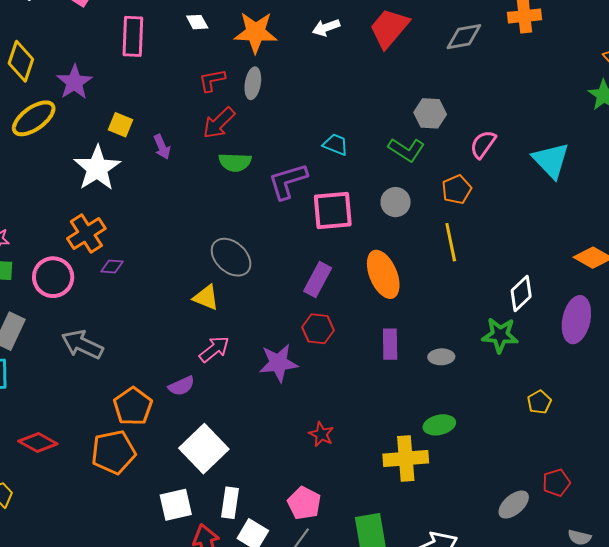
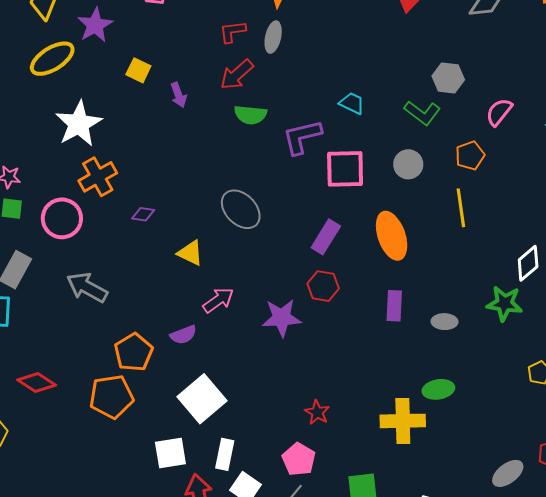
white star: (97, 168) -> (79, 124), moved
purple diamond: (112, 266) -> (143, 214), moved
yellow triangle: (206, 297) -> (190, 253), moved
red star: (321, 434) -> (317, 412), moved

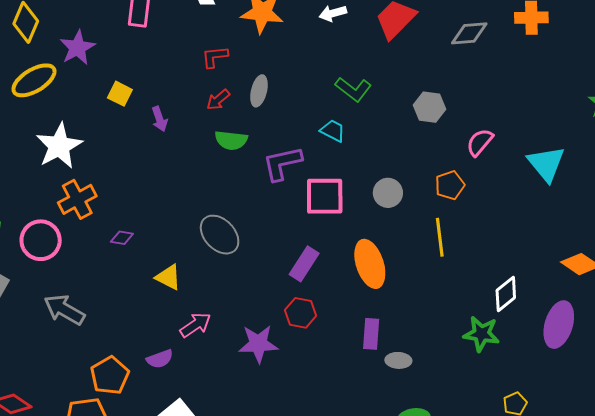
gray ellipse: (273, 37) -> (259, 91), moved
red arrow: (237, 75) -> (218, 100), size x0.7
green L-shape: (422, 113) -> (353, 89), moved
gray ellipse: (445, 322) -> (398, 360), moved

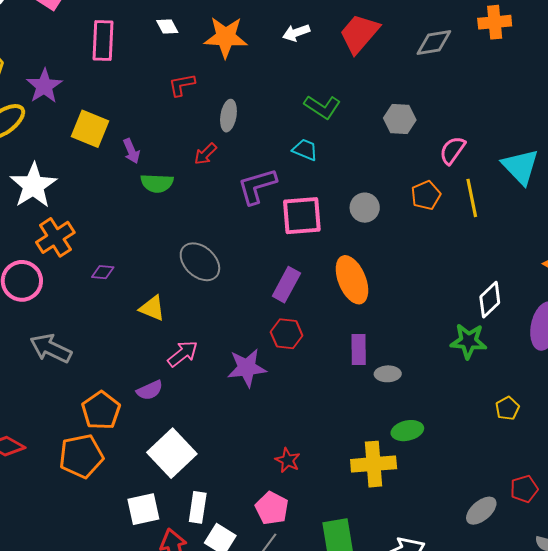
yellow square: (120, 94) -> (90, 129), size x1.5
red arrow: (218, 100) -> (205, 154), moved
green semicircle: (231, 140) -> (157, 183), moved
yellow line: (440, 237) -> (472, 198), moved

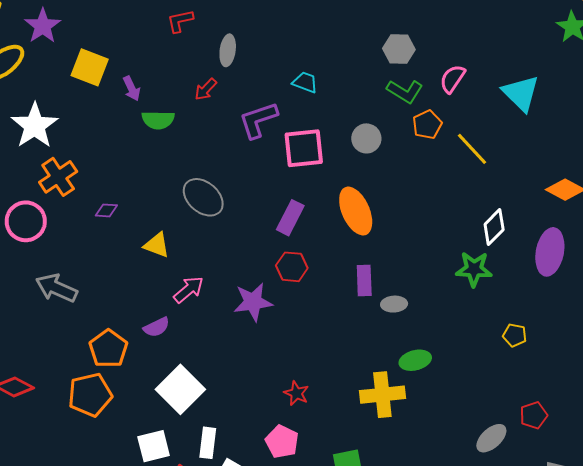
green L-shape: (322, 107) -> (405, 91), moved
yellow line: (472, 198) -> (472, 149), moved, turned -30
yellow pentagon: (507, 408) -> (515, 335), turned -30

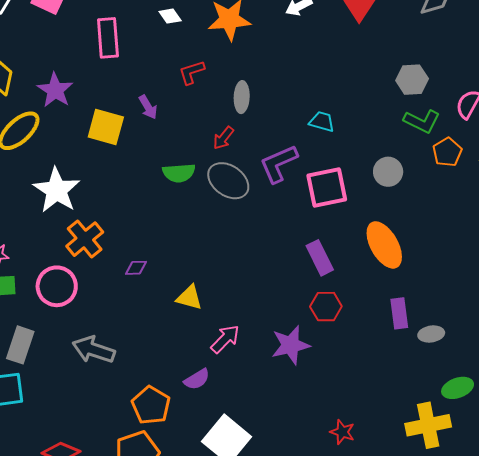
purple arrow: (132, 89) -> (148, 107), moved
gray ellipse: (203, 197) -> (228, 181), moved
purple rectangle: (290, 218) -> (320, 258), turned -48

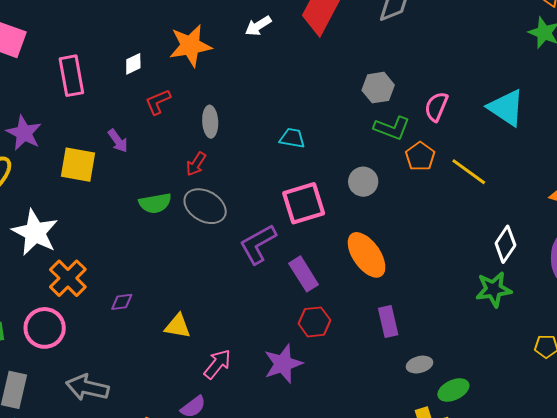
white diamond: (170, 16) -> (133, 64), moved, turned -75
purple L-shape: (279, 163) -> (258, 244), moved
gray ellipse: (431, 334) -> (420, 365), moved

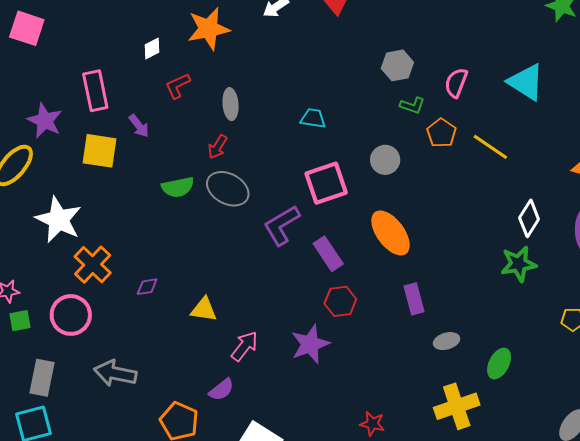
pink rectangle: (71, 76) -> (95, 91), moved
green L-shape: (392, 128) -> (412, 105), size x0.7
green ellipse: (453, 390) -> (499, 364), moved, turned -36

